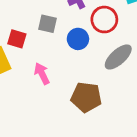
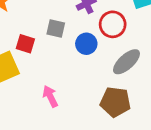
pink arrow: (42, 74) -> (50, 96), moved
brown pentagon: (86, 97) -> (115, 102), moved

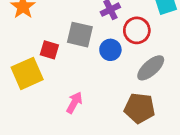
gray square: (56, 29) -> (80, 35), size x1.4
pink arrow: (50, 96) -> (74, 103), turned 55

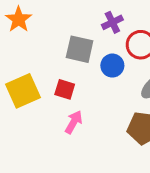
red square: (49, 50) -> (65, 89), moved

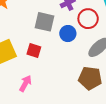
pink arrow: (74, 122) -> (25, 83), moved

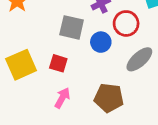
brown pentagon: (90, 78) -> (109, 98), moved
pink arrow: (25, 83) -> (62, 98), moved

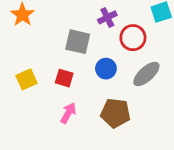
blue circle: (101, 42) -> (106, 69), moved
yellow square: (21, 65) -> (26, 79), size x0.7

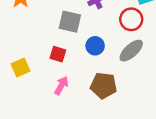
red circle: (133, 38) -> (131, 19), moved
yellow square: (26, 79) -> (20, 67), moved

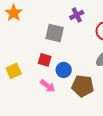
blue circle: (95, 46) -> (64, 70), moved
pink arrow: (61, 86) -> (48, 86), turned 98

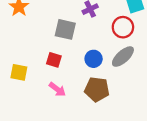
blue circle: (64, 70) -> (94, 59), moved
yellow square: (14, 71) -> (19, 72), turned 35

